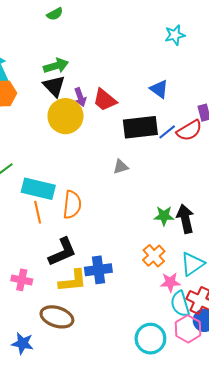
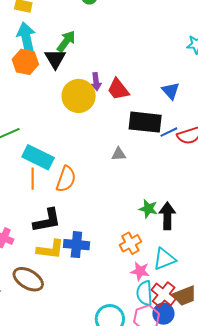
green arrow: (56, 66) -> (66, 41), moved, turned -50
black triangle: (54, 86) -> (55, 59), moved

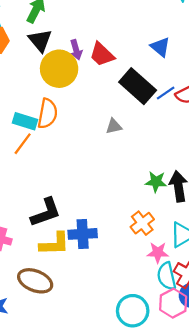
black triangle: (55, 59) -> (40, 40), moved
black rectangle: (145, 122) -> (138, 86), turned 44
cyan rectangle: (38, 157) -> (25, 121), moved, size x0.7
orange line: (33, 179) -> (23, 144), moved, turned 45
orange semicircle: (66, 179) -> (48, 114), moved

